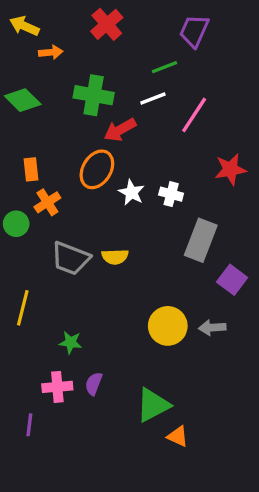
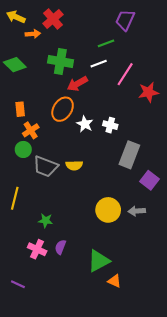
red cross: (107, 24) -> (53, 19), moved
red star: (230, 169) -> (148, 92), moved
green circle: (16, 224) -> (23, 149), moved
pink cross: (57, 387) -> (37, 249), turned 30
purple line: (29, 425) -> (18, 284), moved, turned -72

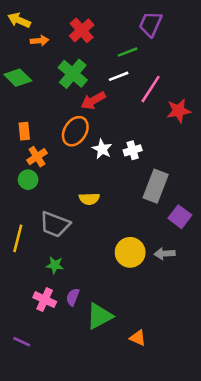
red cross: (53, 19) -> (82, 30), moved
green cross: (60, 61) -> (73, 74), turned 30
white cross: (110, 125) -> (133, 150), turned -32
gray trapezoid: (46, 166) -> (55, 224), moved
green triangle: (99, 261) -> (100, 316), moved

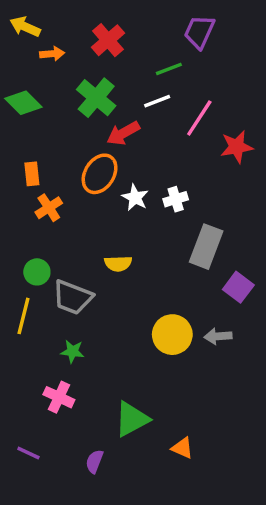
green circle: (28, 180) -> (37, 272), moved
purple semicircle: (73, 297) -> (94, 461), moved

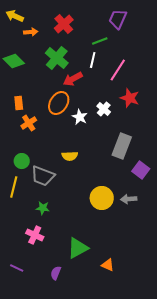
white line: (157, 101) -> (93, 60), turned -56
red star: (237, 147) -> (130, 98), moved, turned 30
white cross: (176, 199) -> (104, 109), moved, turned -32

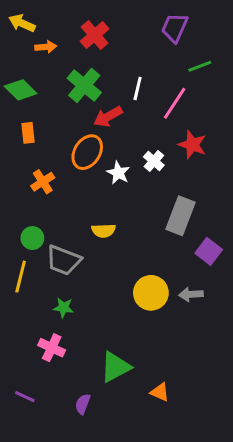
green line: (100, 41) -> (200, 66), moved
orange rectangle: (19, 103) -> (28, 133), moved

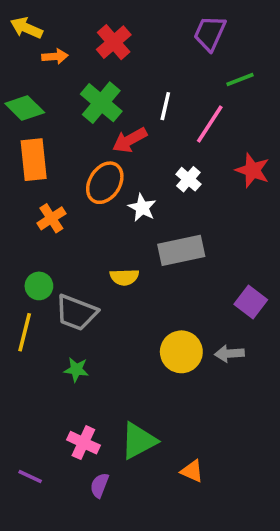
orange rectangle: (28, 133) -> (34, 160), size x1.6
red star: (192, 145) -> (253, 170), moved
white cross: (154, 161) -> (188, 179), moved
gray rectangle: (181, 216) -> (181, 250), moved, turned 57
pink cross: (52, 348) -> (83, 443), moved

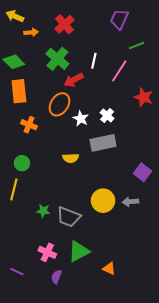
white cross: (188, 179) -> (107, 116), moved
orange cross: (51, 218) -> (29, 125), turned -35
gray trapezoid: (76, 313) -> (69, 217), moved

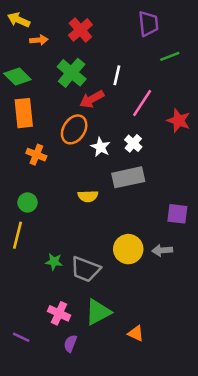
purple trapezoid: (119, 19) -> (148, 24), turned 150
pink line: (119, 71) -> (142, 103), moved
purple square: (143, 172) -> (177, 214), turned -30

